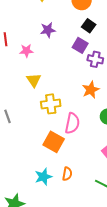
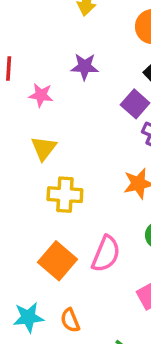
pink semicircle: (72, 123) -> (106, 254), moved
orange semicircle: (67, 174) -> (70, 320), turned 136

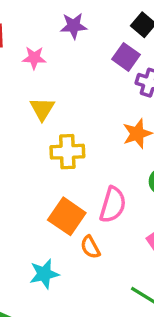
orange semicircle: (70, 320) -> (90, 247), moved

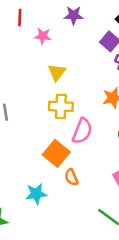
yellow triangle: (42, 109) -> (57, 72), moved
pink semicircle: (113, 205) -> (82, 131), moved

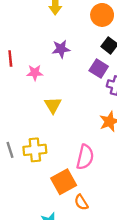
yellow cross: (61, 106) -> (35, 150), moved
orange square: (56, 153) -> (64, 182), turned 30

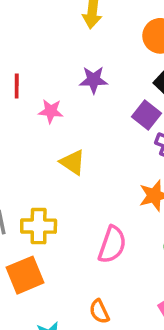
yellow triangle: (53, 105) -> (73, 162), turned -30
orange square: (64, 182) -> (25, 275), moved

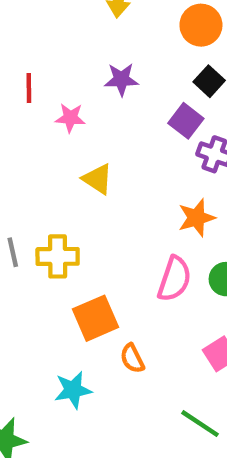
pink semicircle: (112, 245) -> (174, 279), moved
orange square: (25, 275) -> (96, 318), moved

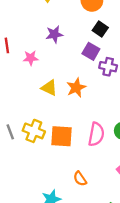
orange star: (196, 218) -> (76, 88), moved
yellow cross: (58, 256) -> (34, 131), turned 30
orange square: (96, 318) -> (61, 136), moved, turned 35

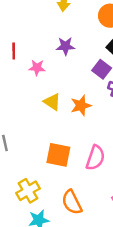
yellow cross: (34, 131) -> (28, 191), moved, turned 30
orange semicircle: (80, 179) -> (72, 202), size x1.5

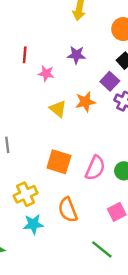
orange star: (81, 106) -> (85, 102), moved

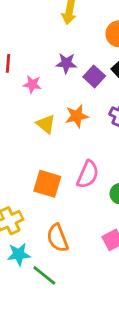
purple square: (110, 81) -> (94, 76), moved
pink semicircle: (95, 168) -> (88, 174), moved
green line: (102, 249) -> (44, 275), moved

